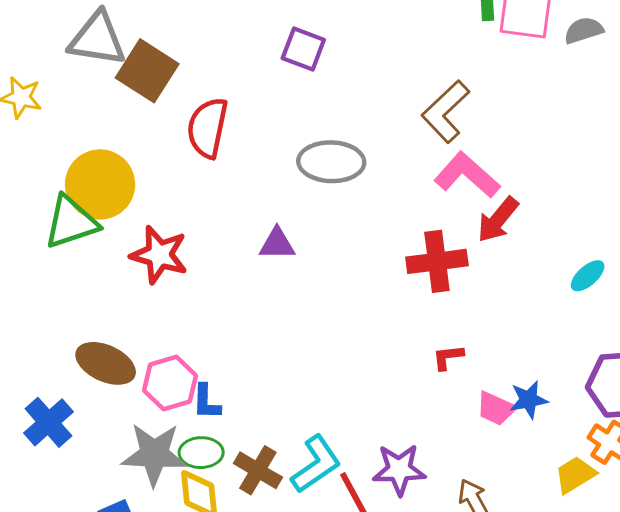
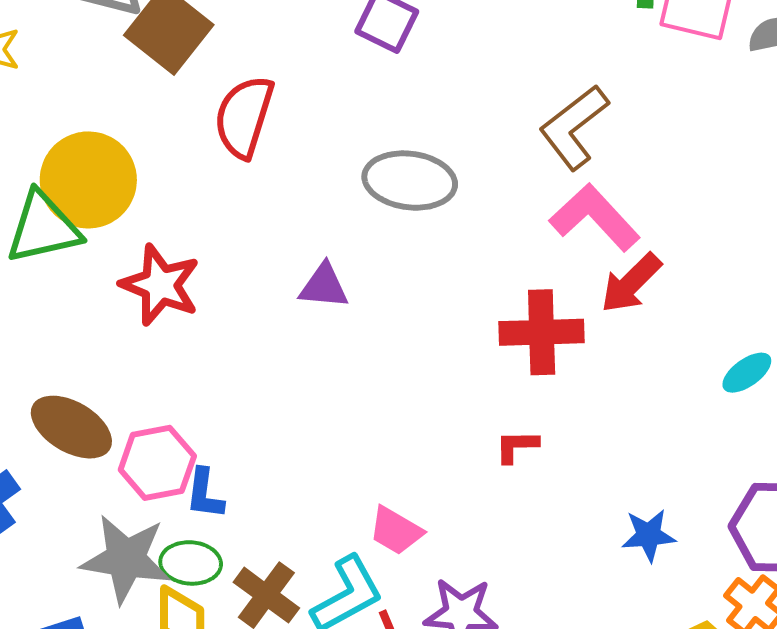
red L-shape: (448, 357) -> (517, 446), moved
pink trapezoid: (496, 408) -> (396, 531), moved

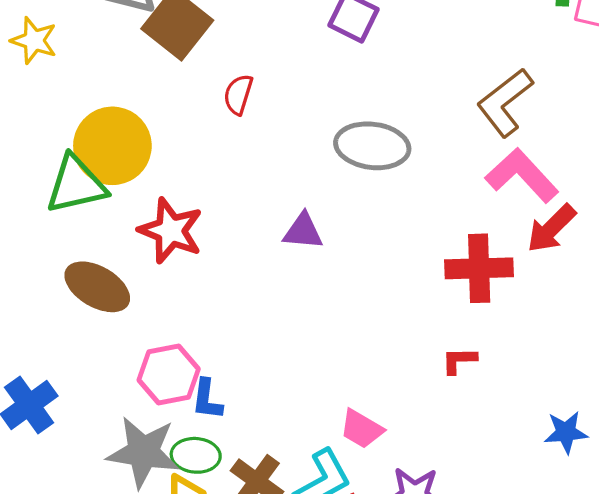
red semicircle: (244, 117) -> (238, 94), size x0.6
brown ellipse: (71, 427) -> (97, 287), moved

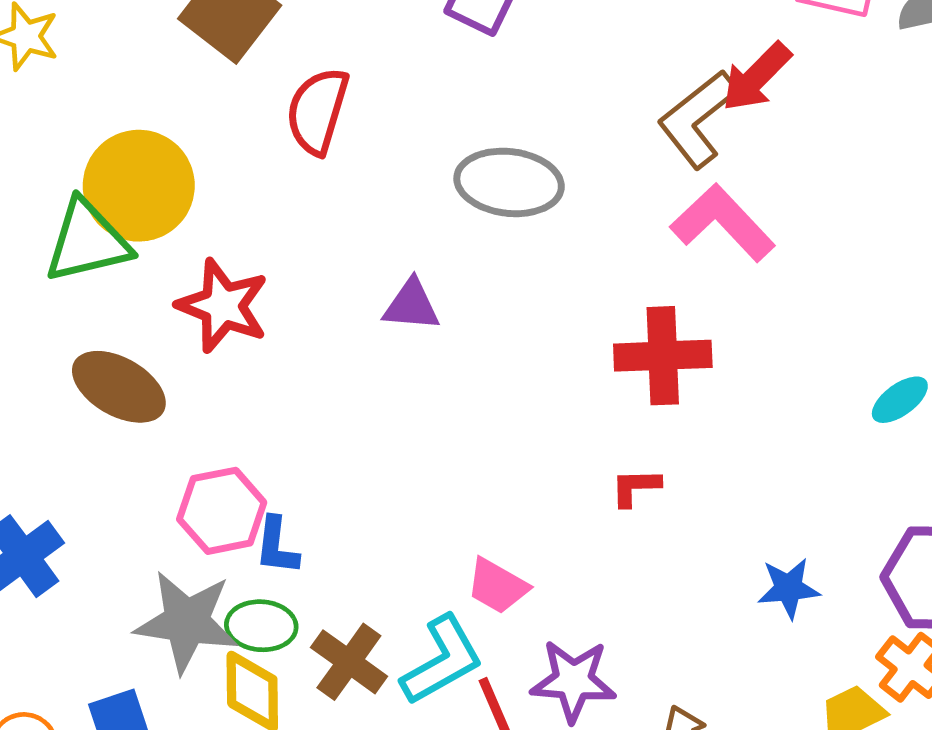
red semicircle: (238, 94) -> (317, 111), size x1.5
red arrow: (551, 228) -> (756, 77), moved

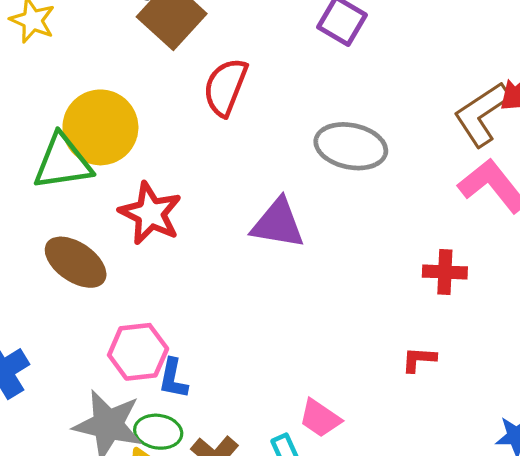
purple triangle: (411, 305) -> (278, 224), size x1.4
red cross: (663, 356) -> (445, 272), size x0.7

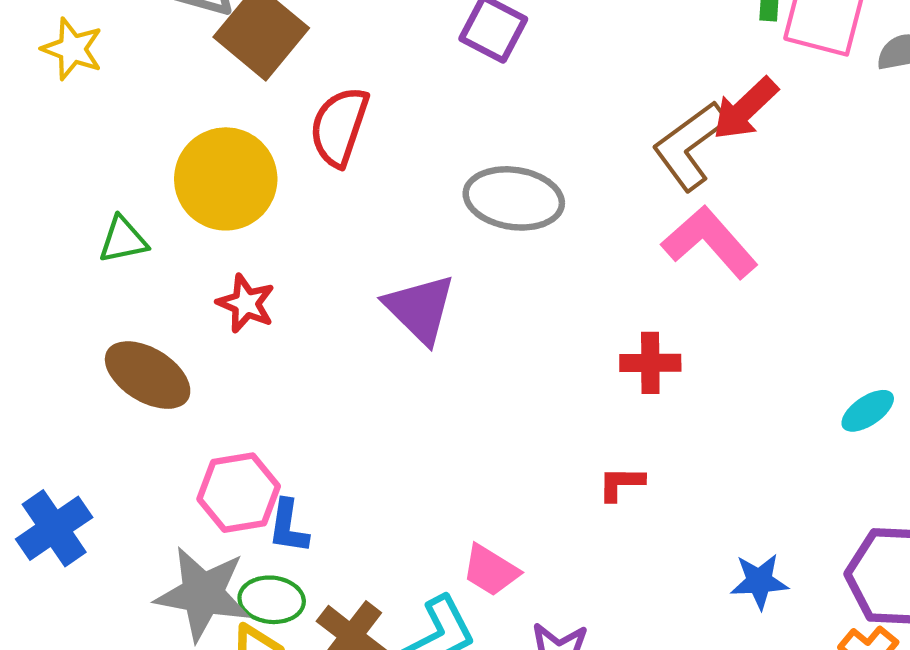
yellow circle: (100, 127) -> (226, 179), moved
green triangle: (63, 162) -> (123, 240), size x0.6
red star: (150, 213) -> (246, 303), size x0.7
purple triangle: (278, 224) -> (420, 309), turned 38

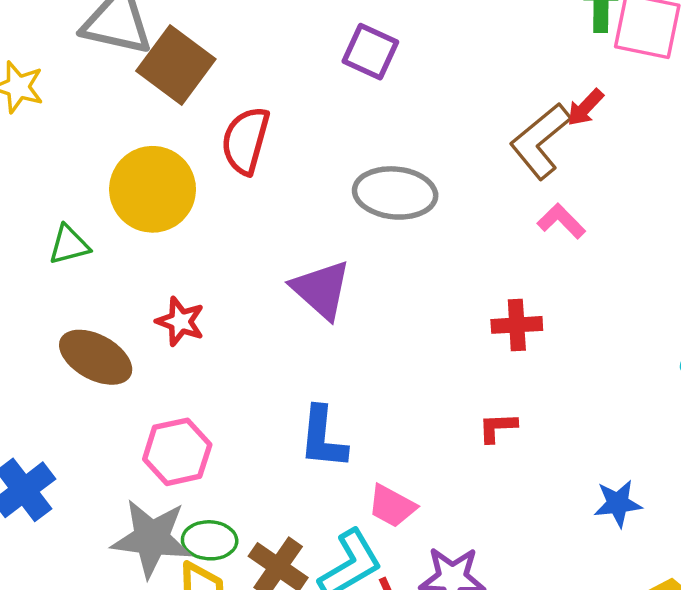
red arrow: (745, 109) -> (585, 108), size x0.7
pink L-shape: (710, 242) -> (561, 221), size x0.6
red star: (246, 303) -> (180, 321), moved
blue L-shape: (288, 527) -> (323, 438), moved, size x1.4

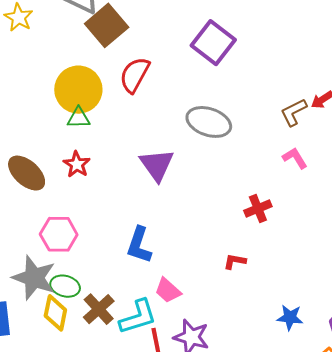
purple square: (370, 52) -> (213, 43), size x1.4
brown L-shape: (540, 141) -> (294, 112), size x0.7
green triangle: (69, 245) -> (79, 118), moved
red cross: (517, 325) -> (258, 209), turned -32

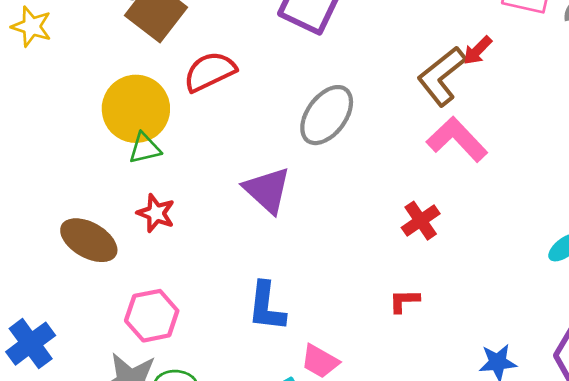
red semicircle: (135, 75) -> (210, 72), turned 48
brown L-shape: (294, 112) -> (442, 76), size x1.4
gray ellipse: (209, 122) -> (327, 115), turned -60
pink L-shape: (295, 158) -> (457, 139), size x1.6

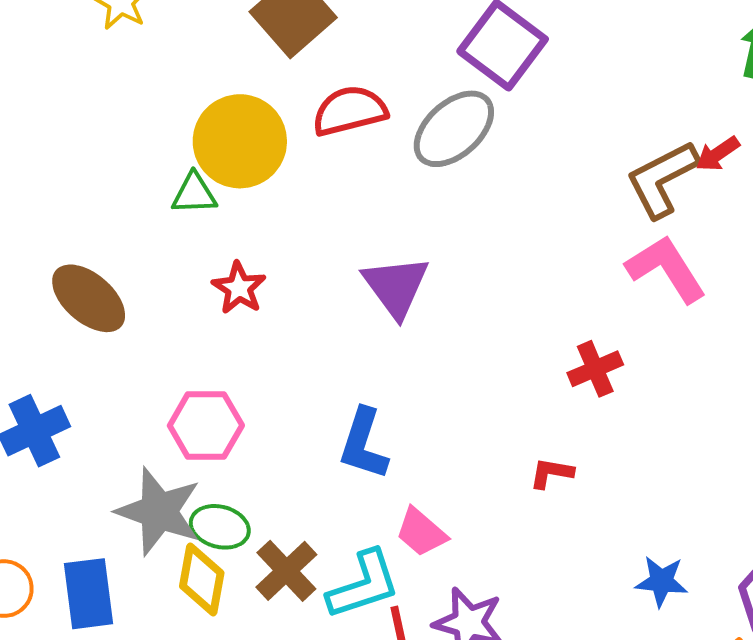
gray ellipse: (327, 115) -> (454, 129), moved
green triangle: (145, 148) -> (194, 194), moved
brown ellipse: (89, 240) -> (89, 298), moved

